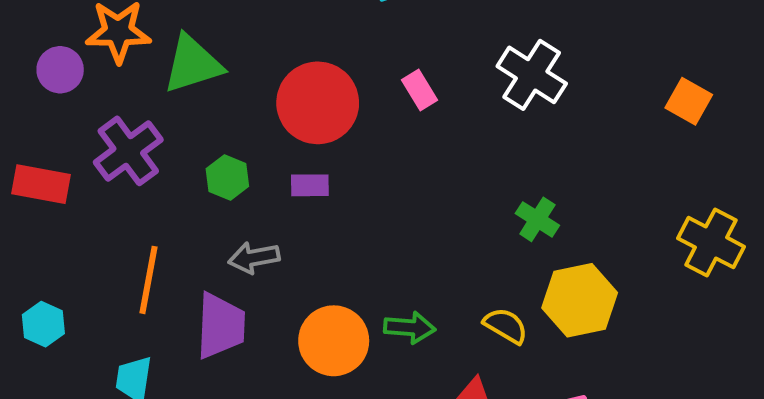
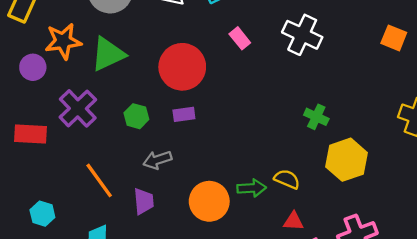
pink rectangle: (419, 90) -> (240, 38), moved
orange line: (149, 280) -> (99, 180), turned -39
purple trapezoid: (221, 326) -> (144, 201), size x0.7
yellow semicircle: (506, 326) -> (287, 179), moved

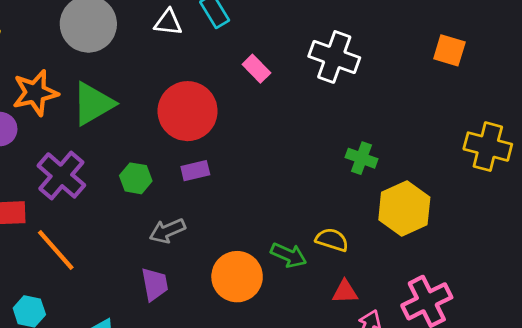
orange line: (99, 180) -> (56, 250), moved
green arrow: (252, 188) -> (289, 255), turned 32

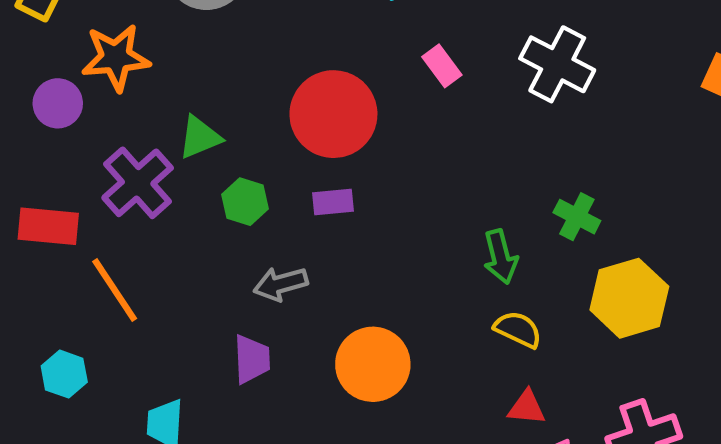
green triangle: (93, 104) -> (200, 137), moved, size x0.7
green arrow: (289, 255) -> (501, 257), moved, turned 44

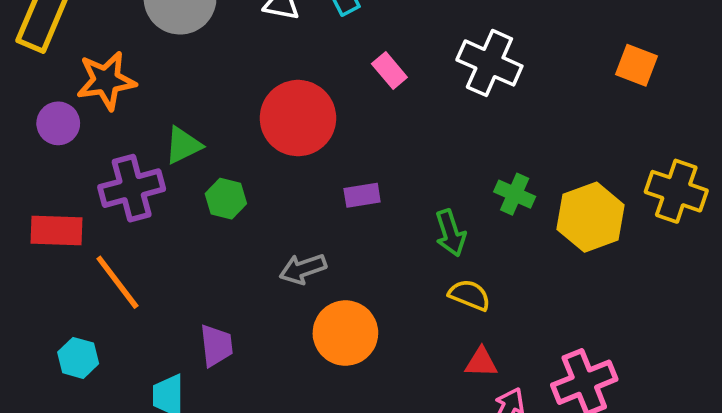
purple cross: (138, 183) -> (132, 188), turned 30
purple rectangle: (333, 202) -> (362, 195), moved
gray arrow: (281, 284) -> (303, 269), moved
yellow hexagon: (629, 298) -> (591, 217), moved
purple trapezoid: (252, 359) -> (216, 346), moved

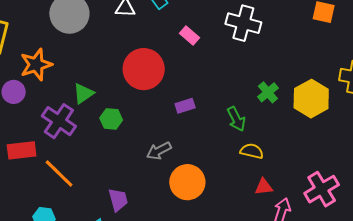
purple cross: (132, 188) -> (59, 121), turned -32
green cross: (515, 194) -> (268, 92), turned 35

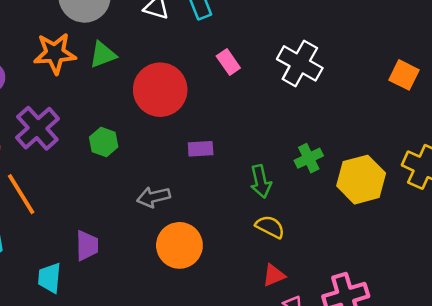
orange star: (36, 65) -> (55, 53), moved
green triangle: (83, 93) -> (103, 55), moved
red triangle: (264, 187) -> (274, 275), turned -30

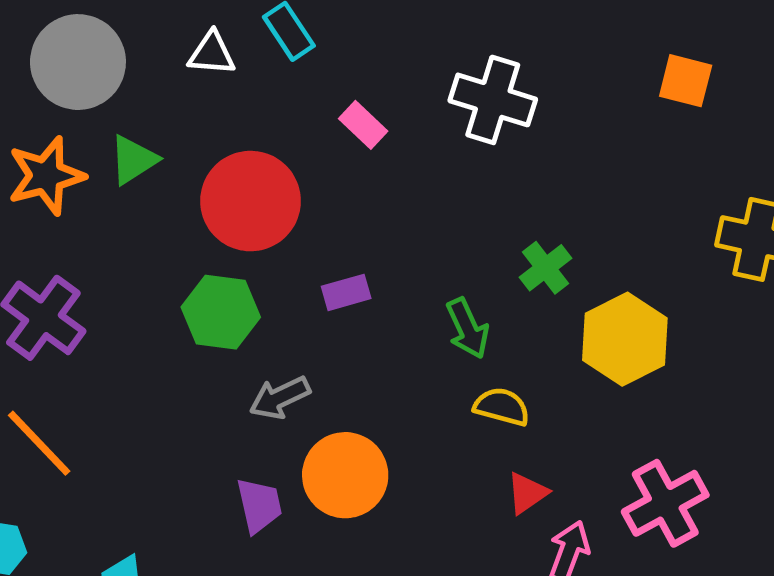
green hexagon: (104, 142) -> (221, 312), moved, size x1.4
yellow hexagon: (361, 180) -> (625, 339), moved
purple trapezoid: (87, 246) -> (259, 505), moved

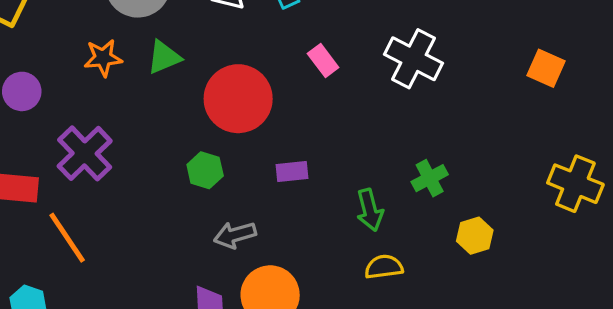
orange star: (46, 176) -> (103, 58), size x0.7
green hexagon: (221, 312) -> (205, 170), size x0.7
yellow hexagon: (625, 339) -> (475, 236), size x0.6
yellow semicircle: (502, 407) -> (384, 267), turned -33

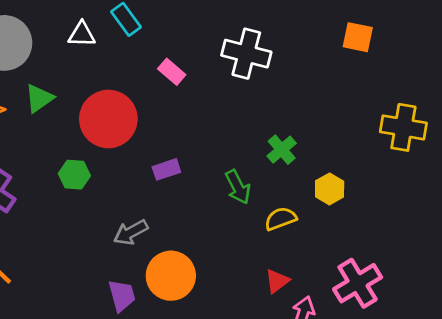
green hexagon: (205, 170) -> (74, 175), moved
yellow semicircle: (384, 267) -> (281, 219), moved

